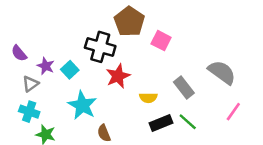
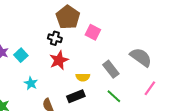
black cross: (100, 47) -> (55, 38), moved, size x0.6
cyan star: (82, 105) -> (31, 83), size x0.6
black rectangle: (161, 123) -> (76, 96), moved

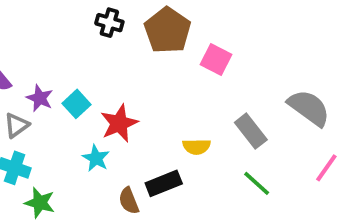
black cross: (55, 38) -> (109, 23), moved
red star: (59, 60) -> (119, 123), moved
black rectangle: (76, 96) -> (164, 183), moved

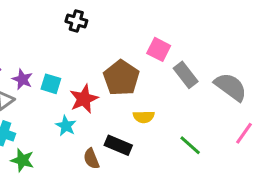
brown pentagon: (168, 30) -> (121, 78), moved
cyan square: (77, 104) -> (51, 84), turned -30
gray rectangle: (251, 131) -> (186, 75), moved
black rectangle: (164, 183) -> (118, 145), turned 45

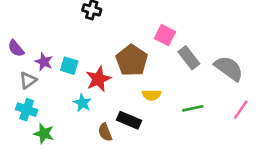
green line: (190, 145) -> (193, 108), moved, turned -54

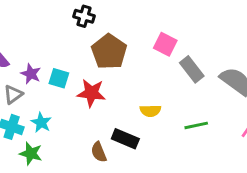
brown pentagon: (132, 60) -> (109, 52), moved
red star: (98, 79) -> (91, 93), turned 30
cyan star: (82, 103) -> (41, 123), moved

